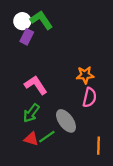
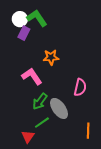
orange star: (85, 75) -> (51, 57), moved
green arrow: (31, 113) -> (40, 101), moved
red triangle: (31, 139) -> (28, 137), moved, turned 48

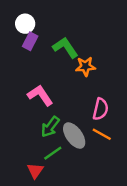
green L-shape: (37, 18) -> (65, 48), moved
orange star: (51, 57) -> (85, 66), moved
orange line: (88, 131) -> (102, 134), moved, turned -63

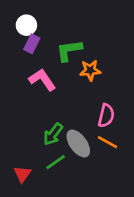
green L-shape: (65, 48) -> (69, 50), turned -64
pink L-shape: (40, 95) -> (42, 80), moved
red triangle: (35, 171) -> (22, 174), moved

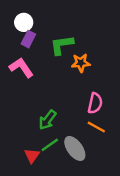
pink L-shape: (42, 80) -> (21, 68), moved
gray ellipse: (78, 143) -> (75, 148), moved
red triangle: (22, 174) -> (32, 156), moved

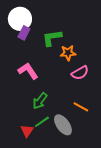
white circle: (24, 22) -> (20, 19), size x1.5
pink L-shape: (21, 68) -> (28, 71), moved
pink semicircle: (95, 103) -> (80, 73), moved, turned 48

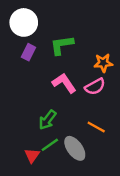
purple rectangle: (24, 33) -> (28, 52), moved
orange star: (68, 53) -> (103, 63), moved
pink L-shape: (28, 71) -> (64, 83), moved

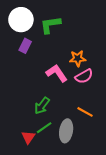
green L-shape: (62, 45) -> (50, 25), moved
orange star: (103, 63) -> (78, 58), moved
gray ellipse: (75, 148) -> (66, 131), turned 45

